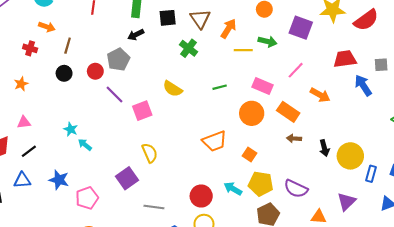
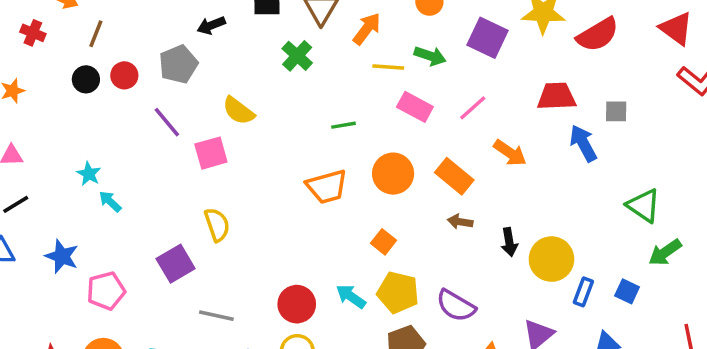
red circle: (95, 71) -> (124, 75), moved
pink rectangle: (263, 86) -> (415, 107), moved
yellow semicircle: (173, 89) -> (238, 111), moved
orange trapezoid: (215, 141) -> (327, 187), moved

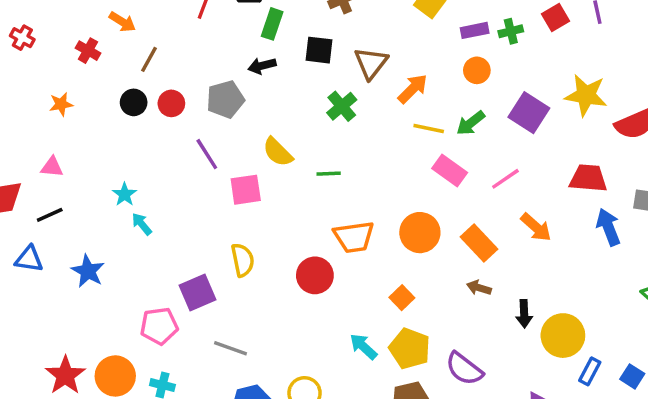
green arrow: (430, 56) -> (471, 123), turned 116
green line: (344, 125) -> (329, 174), moved
pink pentagon: (106, 291) -> (159, 326), moved
red circle: (297, 304) -> (315, 275), moved

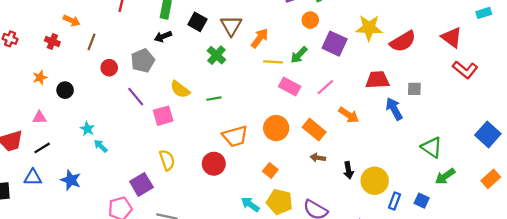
black square: (319, 50) -> (197, 22), turned 30
orange circle: (477, 70) -> (310, 20), moved
black circle: (134, 102) -> (65, 90), moved

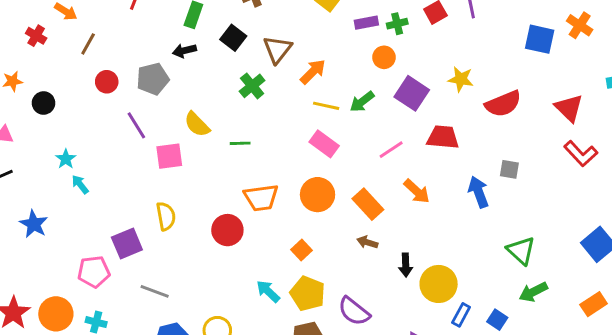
yellow star: (369, 28) -> (461, 79), size x0.7
red trapezoid: (377, 80) -> (443, 137), moved
pink rectangle: (290, 87) -> (324, 144), moved

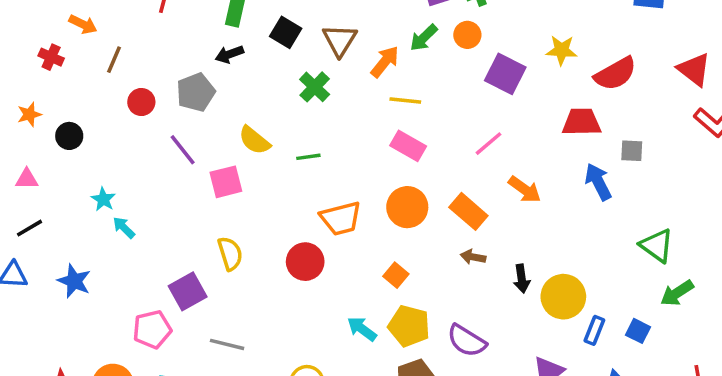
green arrow: (362, 102) -> (424, 38), moved
red trapezoid: (443, 137) -> (582, 122), moved

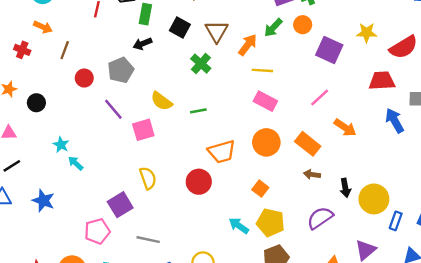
purple semicircle: (467, 341) -> (320, 218), moved, turned 116

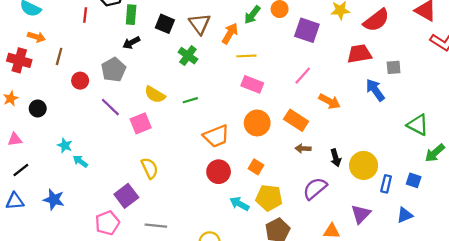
red cross: (22, 50) -> (19, 60), size x1.5
red circle: (199, 182) -> (219, 172), moved

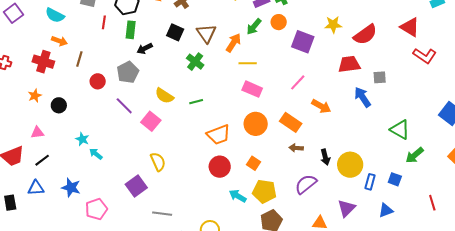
green rectangle: (131, 15) -> (131, 30), moved
pink square: (141, 123) -> (151, 121), turned -30
pink pentagon: (107, 223) -> (96, 209), moved

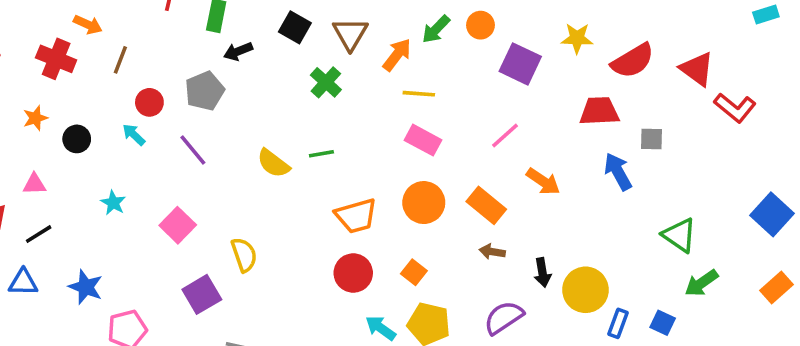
red triangle: (410, 27) -> (697, 69), moved
yellow semicircle: (164, 96) -> (273, 163), moved
pink square: (151, 121) -> (178, 225), moved
cyan arrow: (96, 154) -> (134, 135), moved

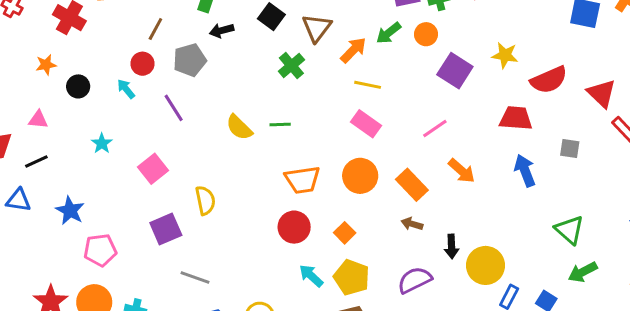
brown line: (120, 60) -> (155, 29), moved
gray square: (651, 139) -> (570, 148), moved

